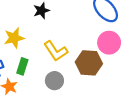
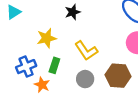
brown hexagon: (89, 63) -> (118, 76), moved

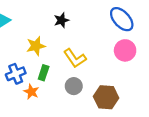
brown hexagon: (118, 76) -> (106, 97), moved

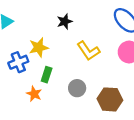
yellow L-shape: (75, 58) -> (88, 51), moved
blue cross: (16, 74) -> (18, 62), moved

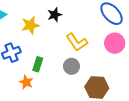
yellow star: (39, 47) -> (30, 25), moved
gray circle: (77, 88) -> (71, 66), moved

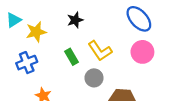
yellow star: (30, 25) -> (36, 32), moved
green rectangle: (38, 64) -> (72, 57), moved, turned -48

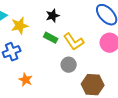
green rectangle: (72, 57) -> (51, 38), moved, turned -32

